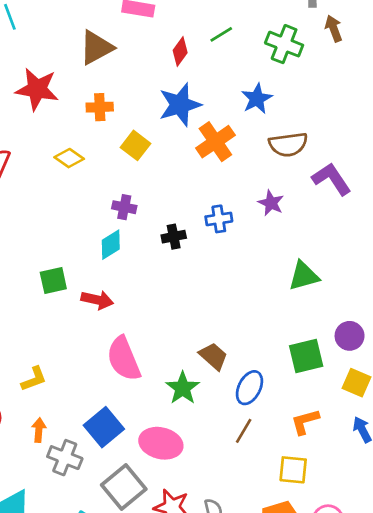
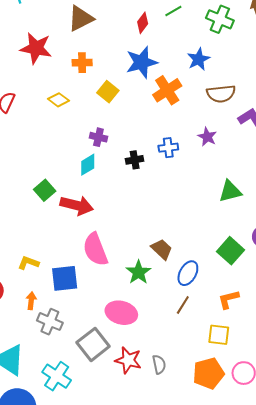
green square: (53, 281) -> (45, 190), turned -30
red arrow: (97, 300) -> (77, 205), size x1.4
green square: (306, 356) -> (230, 251), turned -36
yellow L-shape: (34, 379) -> (28, 263), turned -140
blue square: (104, 427) -> (65, 278), moved, turned 32

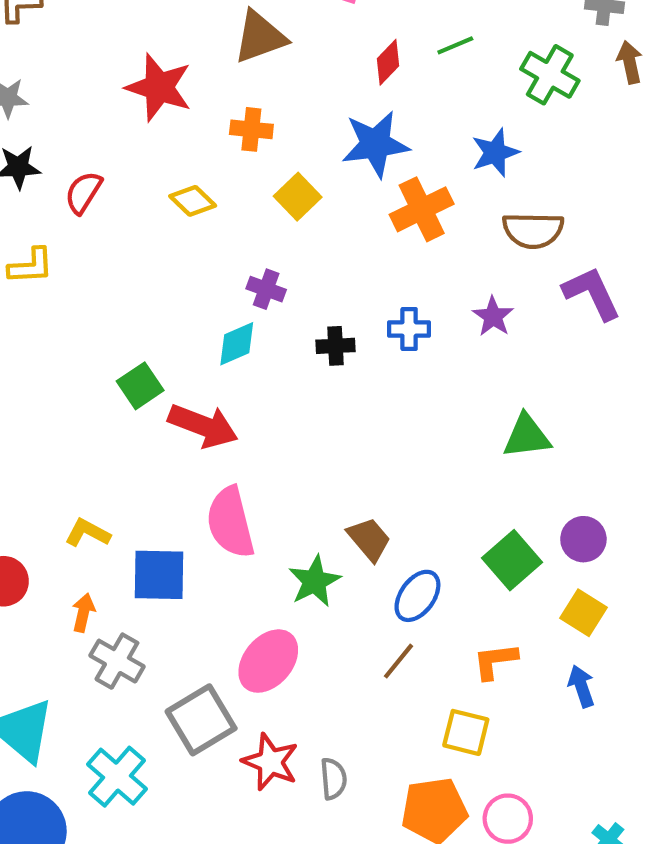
pink ellipse: (121, 313) -> (268, 661), turned -72

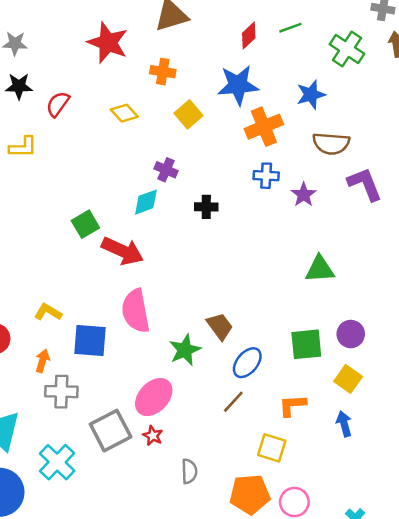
blue cross: (409, 329) -> (266, 176), moved
green square: (512, 560) -> (306, 344), turned 32
gray cross: (117, 661) -> (61, 392), turned -32
red star: (270, 762) -> (153, 436), moved, size x0.6

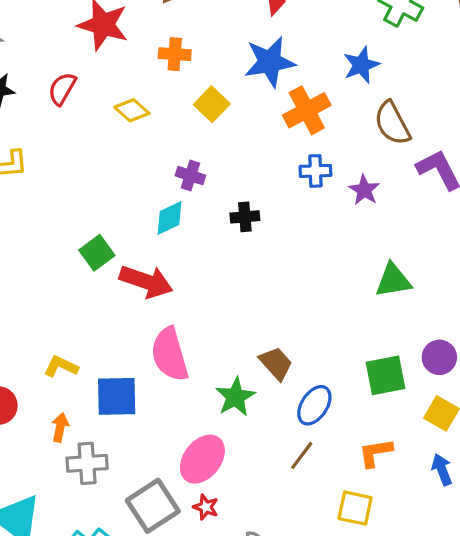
red semicircle: (58, 104) -> (62, 89), moved
brown semicircle: (331, 143) -> (392, 123), turned 63

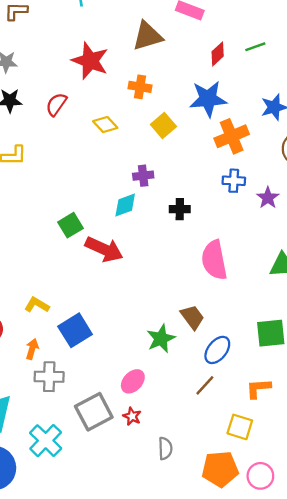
purple cross: (190, 176) -> (143, 176), turned -30
pink semicircle: (170, 354) -> (214, 260), moved
blue square: (117, 396) -> (75, 330), turned -36
pink ellipse: (202, 459) -> (133, 381), size x0.7

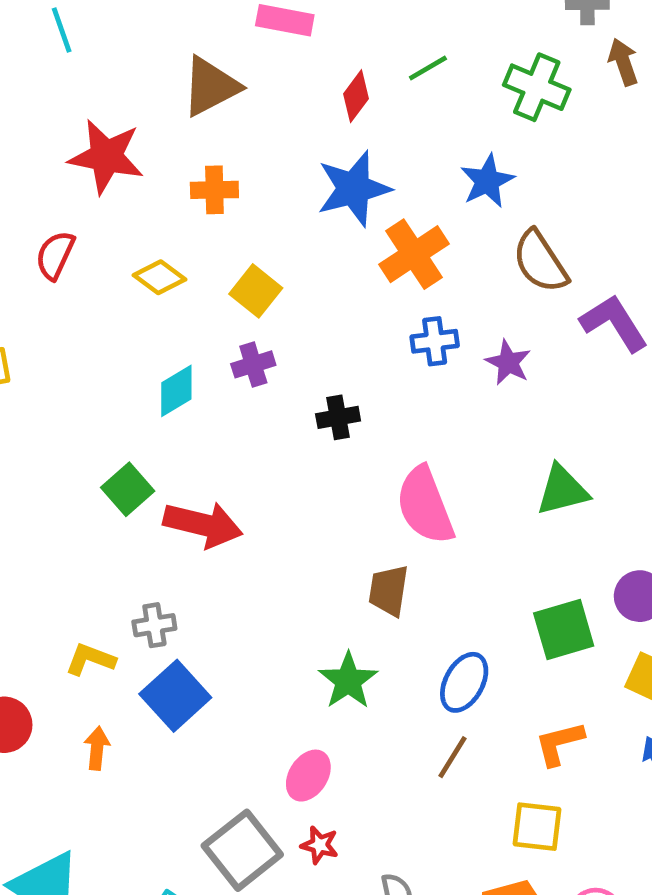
yellow square: (163, 125) -> (256, 291), moved
cyan diamond: (125, 205) -> (176, 391), moved
brown trapezoid: (192, 317) -> (389, 590), moved, turned -124
gray cross: (49, 377) -> (154, 625), moved, size x0.7

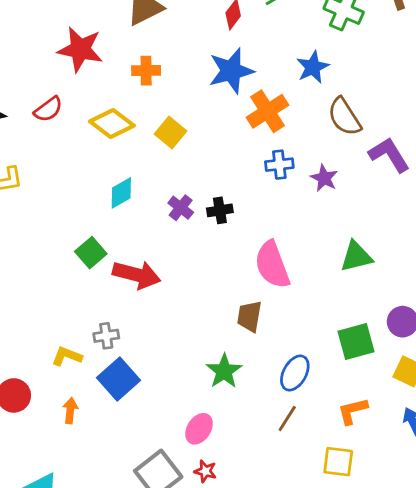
red semicircle: (55, 255) -> (48, 109), turned -152
yellow diamond: (159, 277) -> (112, 123), size x1.4
purple cross: (253, 364) -> (181, 208), moved, turned -35

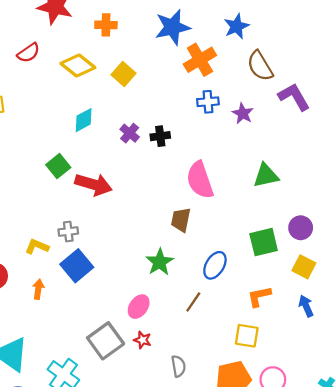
brown line: (287, 419) -> (193, 302), moved

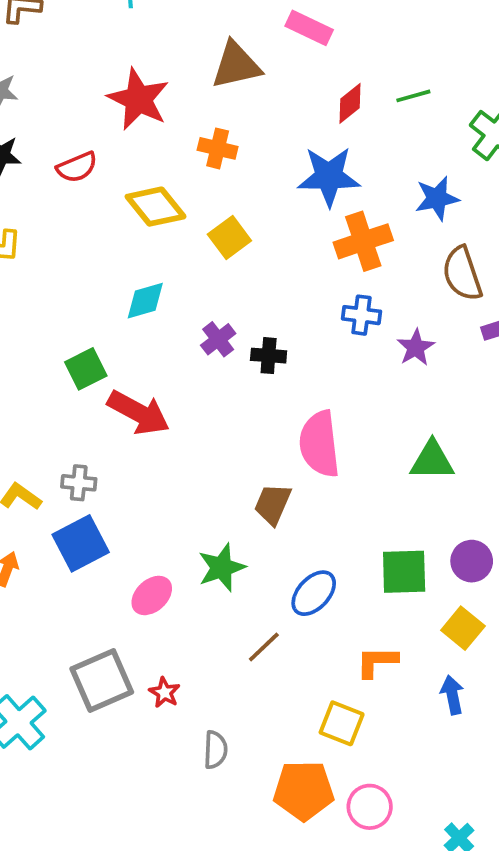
pink ellipse: (139, 307) -> (152, 595), moved

